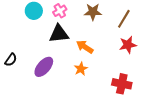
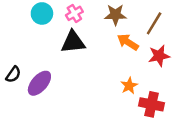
orange arrow: (85, 47) -> (128, 42), moved
purple ellipse: (44, 67) -> (39, 83), moved
orange star: (81, 69) -> (129, 86), moved

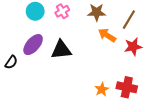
black triangle: (73, 42) -> (61, 50), moved
purple ellipse: (39, 83) -> (33, 45), moved
orange star: (129, 86) -> (102, 89), moved

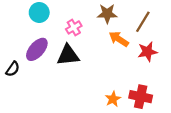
pink cross: (62, 11) -> (74, 27), moved

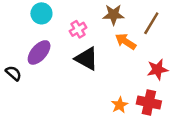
red star: (148, 52) -> (157, 70), moved
black triangle: (68, 55) -> (87, 59), moved, turned 35
black semicircle: (13, 69) -> (13, 73), turned -84

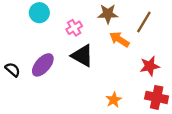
purple ellipse: (39, 52) -> (43, 65), moved
red cross: (149, 102) -> (157, 97), moved

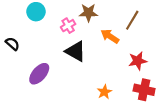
brown star: (108, 14) -> (88, 13), moved
purple ellipse: (43, 65) -> (39, 74), moved
black semicircle: (13, 70) -> (12, 44), moved

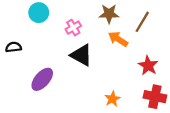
brown star: (88, 13) -> (109, 14), moved
black semicircle: (12, 44) -> (13, 47), turned -48
red star: (138, 61) -> (148, 66), turned -30

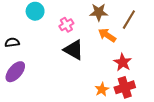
red star: (148, 66) -> (123, 62), moved
purple ellipse: (42, 79) -> (15, 72), moved
red cross: (155, 97) -> (125, 87), moved, turned -30

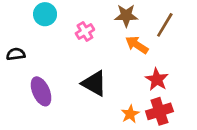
black triangle: (74, 50) -> (94, 83), moved
purple ellipse: (15, 72) -> (41, 91), moved, turned -65

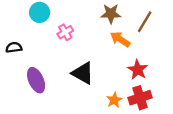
pink cross: (85, 32) -> (65, 32), moved

